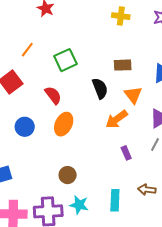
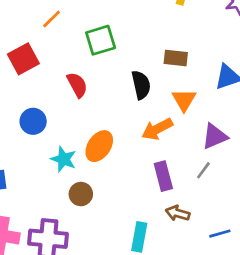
orange ellipse: (64, 124) -> (99, 146), moved
purple rectangle: (126, 153) -> (163, 176), size x1.5
brown arrow: (147, 190) -> (178, 213), moved
cyan star: (79, 205) -> (64, 159), moved

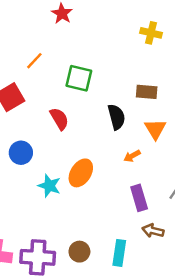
green square: (101, 40) -> (79, 78), turned 32
orange arrow: (157, 129) -> (132, 156), size x0.6
brown circle: (81, 194) -> (79, 252), moved

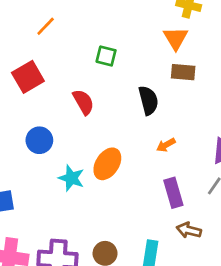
orange line: (34, 61) -> (46, 26), moved
green square: (79, 78) -> (106, 56), size x0.7
orange triangle: (155, 129) -> (176, 38), moved

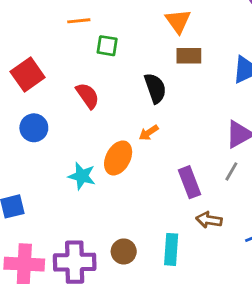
orange line: (46, 26) -> (79, 21), moved, turned 45
blue circle: (39, 140) -> (34, 128), moved
orange arrow: (166, 145) -> (149, 133), moved

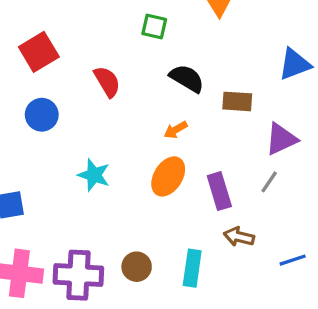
green square: (107, 46) -> (154, 27), moved
brown rectangle: (189, 56) -> (237, 101), moved
black semicircle: (155, 88) -> (187, 78), turned -44
orange ellipse: (118, 158) -> (168, 176), moved

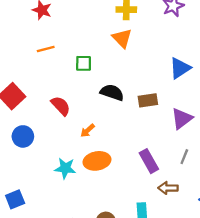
orange arrow: (176, 130) -> (88, 131), moved
orange ellipse: (168, 176) -> (97, 161), moved, turned 60
gray line: (269, 182) -> (184, 157), moved

